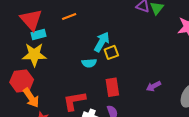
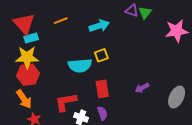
cyan arrow: (102, 42) -> (99, 26), moved, turned 42
cyan semicircle: (89, 63) -> (80, 65), size x1.6
red hexagon: (22, 81) -> (28, 75), moved

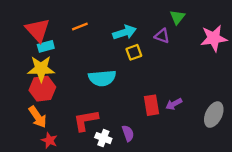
purple triangle: (132, 11) -> (162, 36), moved
yellow square: (101, 55) -> (134, 52), moved
red rectangle: (102, 89) -> (152, 105), moved

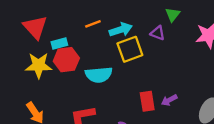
orange line: (80, 26) -> (93, 24), moved
cyan rectangle: (46, 46) -> (59, 43), moved
yellow square: (134, 52) -> (130, 49), size x1.6
red hexagon: (42, 89) -> (66, 60), moved

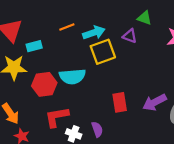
green triangle: (173, 15) -> (144, 18), turned -49
red hexagon: (66, 60) -> (44, 84), moved
purple arrow: (169, 100) -> (155, 102), moved, size x1.5

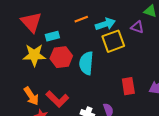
cyan semicircle: (72, 76) -> (86, 63), turned 100
red hexagon: (44, 84) -> (61, 57), moved
red L-shape: (57, 117) -> (57, 99), moved, turned -125

